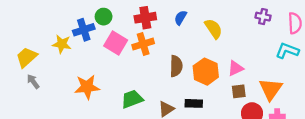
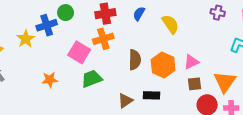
pink square: (116, 43) -> (79, 52), moved
yellow star: (62, 44) -> (26, 39), turned 30
orange star: (87, 87) -> (50, 80), size x0.7
green trapezoid: (132, 99) -> (92, 79), moved

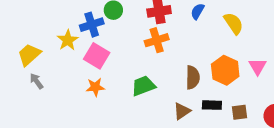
pink square: (79, 52) -> (97, 56), moved
brown semicircle: (135, 60) -> (193, 77), moved
pink triangle: (191, 62) -> (258, 67), turned -35
brown square: (194, 84) -> (240, 112), moved

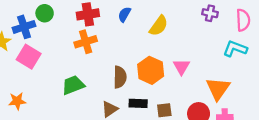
yellow semicircle: (234, 23) -> (159, 26), turned 70
orange star: (95, 87) -> (17, 101), moved

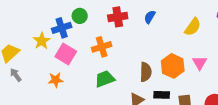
yellow semicircle: (159, 26) -> (193, 27), moved
orange cross: (86, 42) -> (102, 47), moved
orange star: (17, 101) -> (56, 80), moved

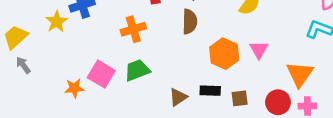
pink square: (66, 54) -> (101, 74), moved
brown semicircle: (146, 72) -> (190, 22), moved
orange star: (56, 80) -> (74, 88), moved

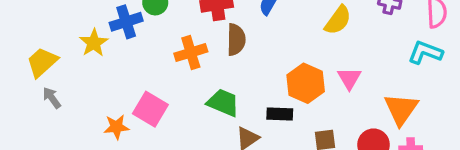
brown semicircle: (190, 22) -> (236, 40), moved
green trapezoid: (137, 70) -> (223, 103), moved, turned 44
black rectangle: (210, 91) -> (280, 114), moved

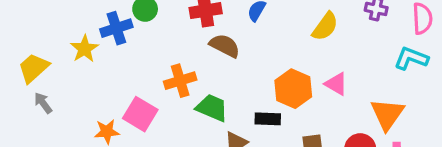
brown semicircle: (236, 40) -> (225, 46), turned -64
orange cross: (191, 53) -> (180, 81), moved
pink triangle: (349, 78) -> (336, 84), turned -30

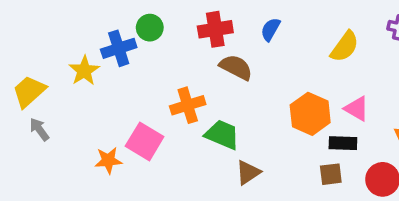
black rectangle: (268, 119) -> (343, 143), moved

